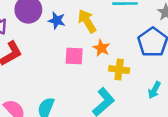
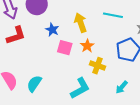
blue star: (57, 21) -> (52, 30), moved

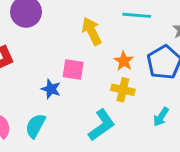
blue star: (52, 30) -> (51, 89), moved
orange star: (87, 46) -> (124, 61), moved

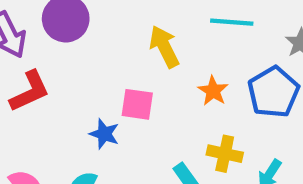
yellow cross: (123, 90) -> (225, 154), moved

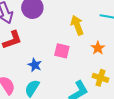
blue star: (104, 134) -> (35, 65), moved

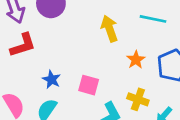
pink square: (62, 51) -> (89, 85), moved

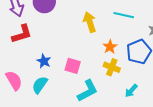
yellow cross: (138, 99) -> (112, 67), moved

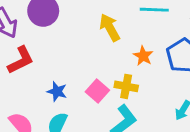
pink square: (73, 66) -> (97, 91), turned 35
yellow cross: (112, 67) -> (126, 86), moved

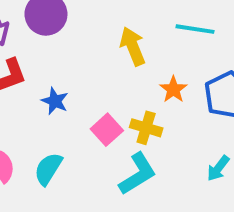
blue star: (57, 91) -> (55, 101), moved

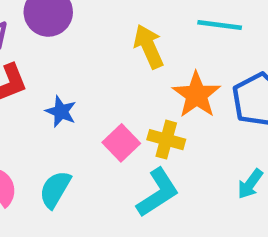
orange star: (173, 89) -> (196, 95), size x1.5

